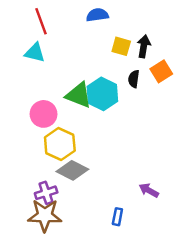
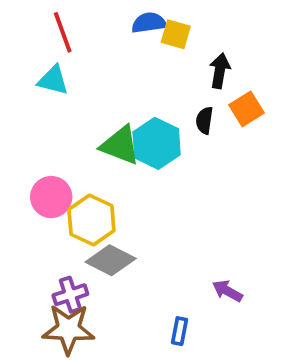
yellow square: (121, 46) -> (176, 34), moved
pink circle: (44, 114) -> (51, 197), moved

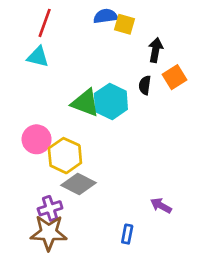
red line: (63, 32) -> (45, 23), turned 40

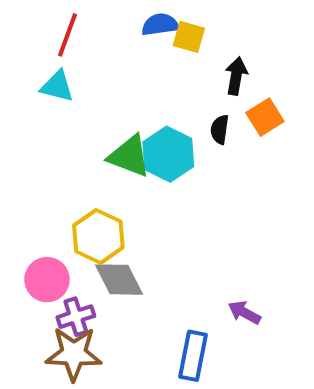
pink circle: (37, 139) -> (47, 280), moved
gray diamond: (78, 184) -> (119, 280), turned 36
blue rectangle: (127, 234) -> (193, 356), size x1.6

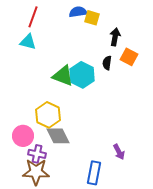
orange square: (265, 117) -> (129, 57), turned -30
purple arrow: (244, 312) -> (119, 152), turned -147
purple cross: (76, 317) -> (37, 154), turned 30

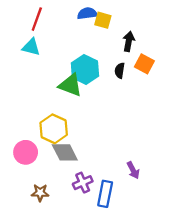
cyan hexagon: (82, 75) -> (85, 69), moved
purple cross: (37, 154) -> (83, 183), moved, turned -36
brown star: (36, 172) -> (40, 193), size x0.6

